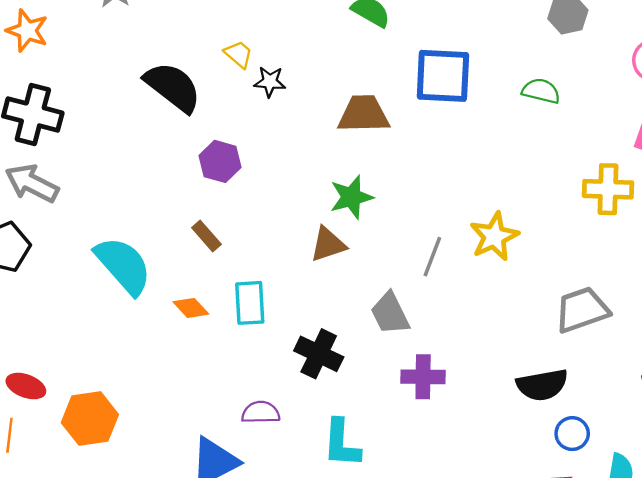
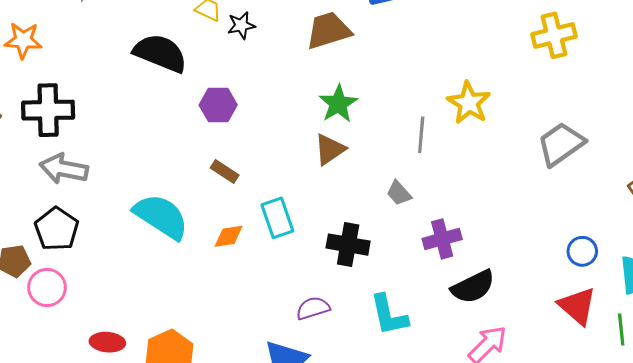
orange diamond: (191, 308) -> (229, 236), turned -40
gray trapezoid: (390, 313) -> (399, 193), size x0.7
black semicircle: (542, 385) -> (473, 287), moved

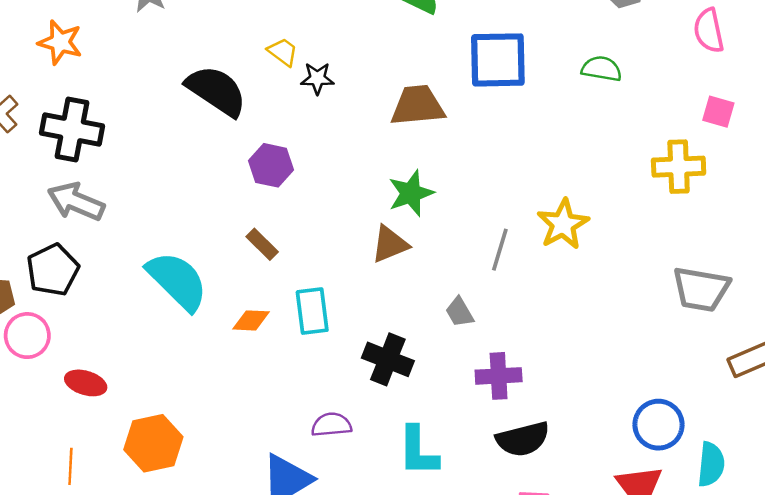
gray trapezoid: (561, 144) -> (701, 289), moved, turned -147
blue circle: (582, 251) -> (658, 425), size x1.4
red ellipse: (107, 342) -> (86, 383), moved

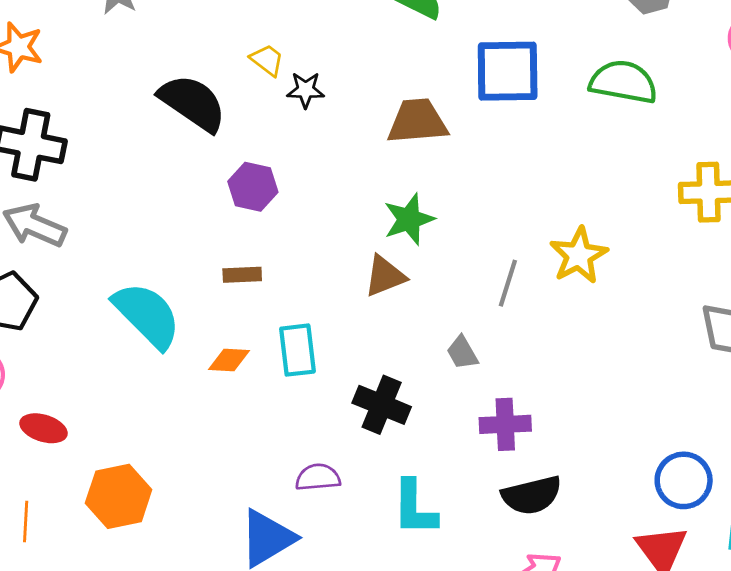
green semicircle: (602, 69) -> (623, 82), size x1.5
brown rectangle: (262, 244) -> (242, 275), turned -48

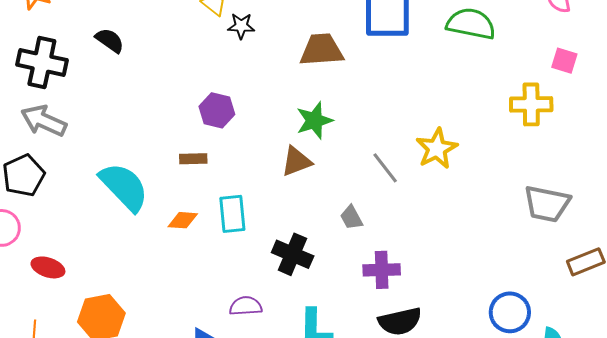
black semicircle: (193, 103) -> (110, 40), moved, size x0.6
purple hexagon: (253, 187) -> (217, 110), moved
gray line: (508, 283) -> (385, 168), turned -56

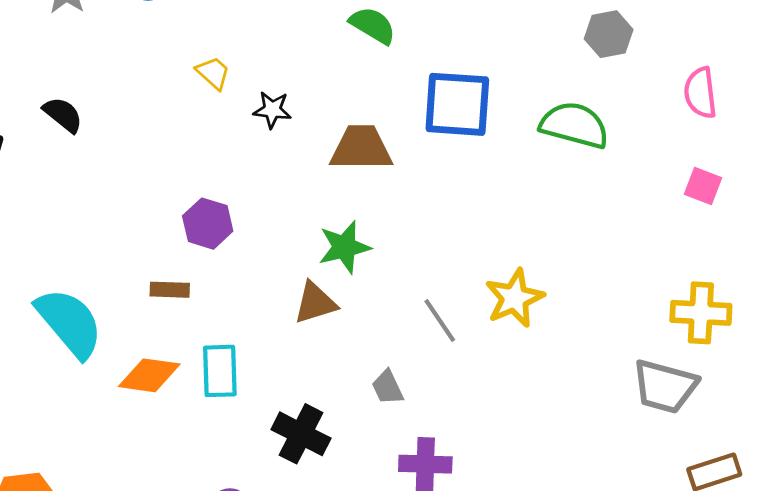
black star: (241, 26) -> (272, 110), moved
yellow cross: (531, 104) -> (701, 313), moved
orange diamond: (183, 220) -> (149, 375), size x1.4

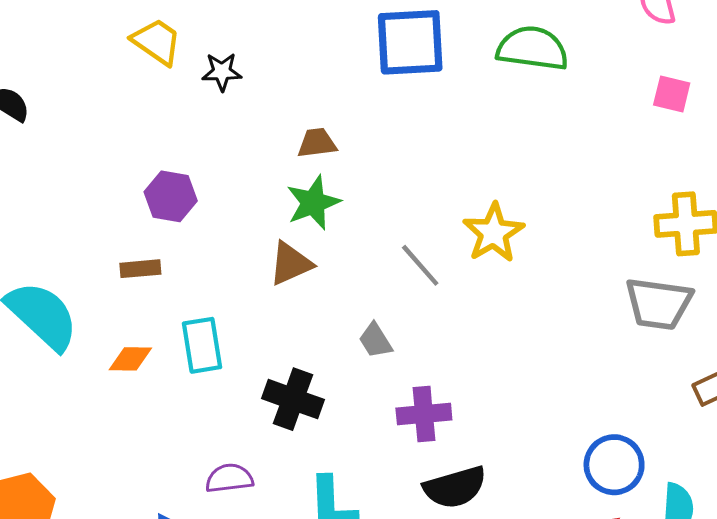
yellow trapezoid: (213, 73) -> (157, 42), size x1.4
brown trapezoid: (361, 148) -> (317, 143), moved, size x0.6
orange diamond: (149, 375) -> (130, 359), size x0.7

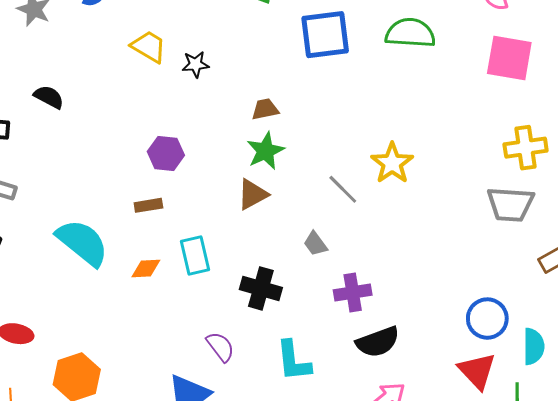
pink square: (672, 94) -> (509, 58), size x1.8
purple semicircle: (229, 478) -> (220, 347), turned 64

